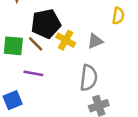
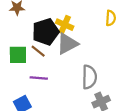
yellow cross: (66, 40) -> (65, 25), moved
gray triangle: (95, 41) -> (67, 44), moved, size x1.5

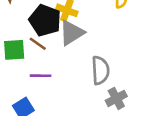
black pentagon: (46, 32) -> (45, 20), turned -30

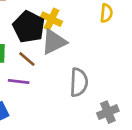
brown line: (38, 44) -> (27, 59), moved
gray cross: (116, 98) -> (108, 112), moved

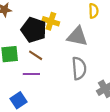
gray triangle: (54, 42) -> (77, 36), moved, turned 45

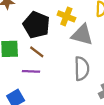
yellow cross: (51, 21) -> (66, 16), moved

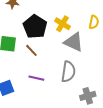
purple line: (31, 71) -> (36, 78), moved

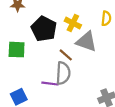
brown line: (31, 50) -> (66, 55), moved
gray semicircle: (68, 72) -> (63, 73), moved

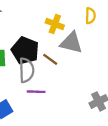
black pentagon: (44, 29) -> (25, 50), moved
gray semicircle: (63, 73) -> (26, 70), moved

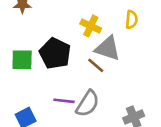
brown line: (50, 59) -> (96, 65), moved
gray semicircle: (26, 70) -> (88, 104), moved, turned 30

